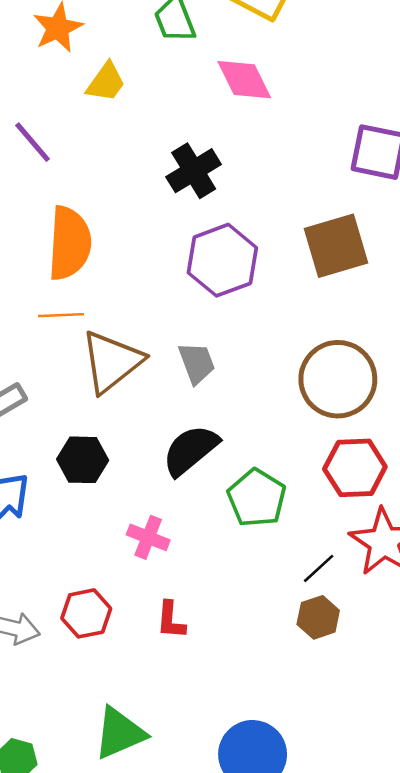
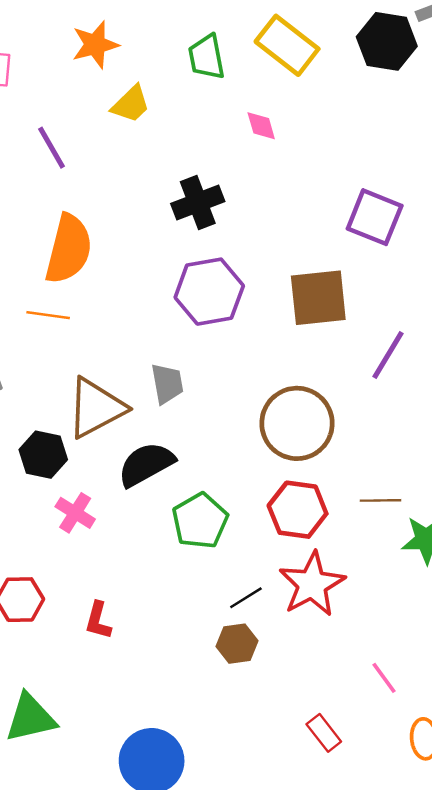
pink diamond: (244, 80) -> (261, 126), size x0.6
brown triangle: (112, 362) -> (96, 408), moved
pink cross: (148, 537) -> (75, 513), moved

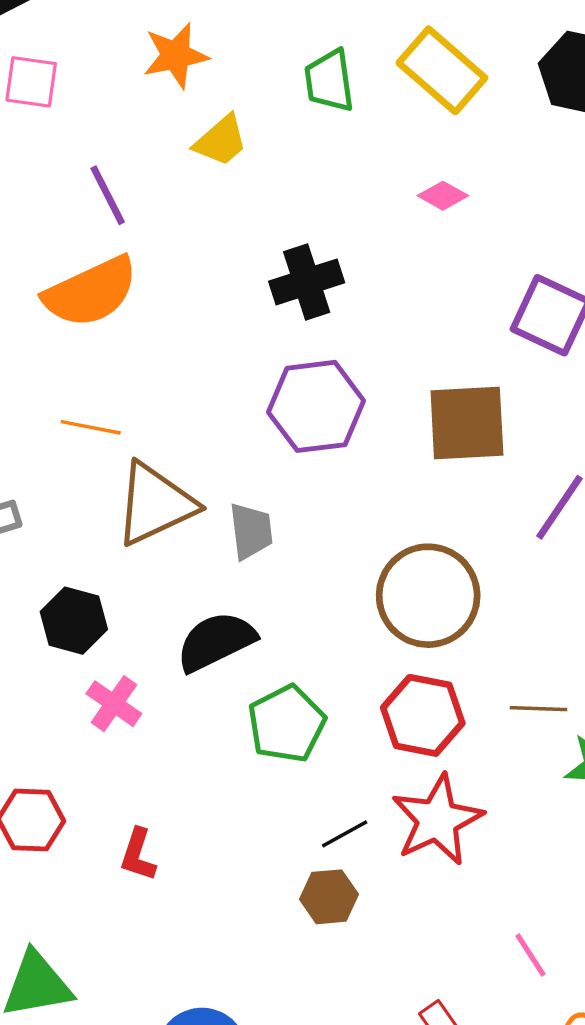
pink diamond: (261, 126) -> (443, 196), moved, turned -48
orange semicircle: (69, 249) -> (91, 292), moved, turned 48
brown triangle: (96, 408) -> (155, 504), moved

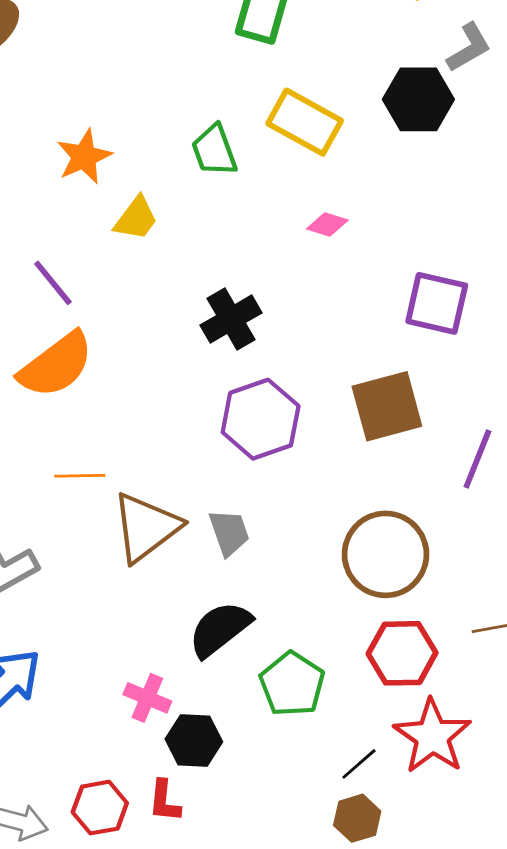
black hexagon: (74, 621) -> (194, 740), moved
red L-shape: (138, 855) -> (164, 801), moved

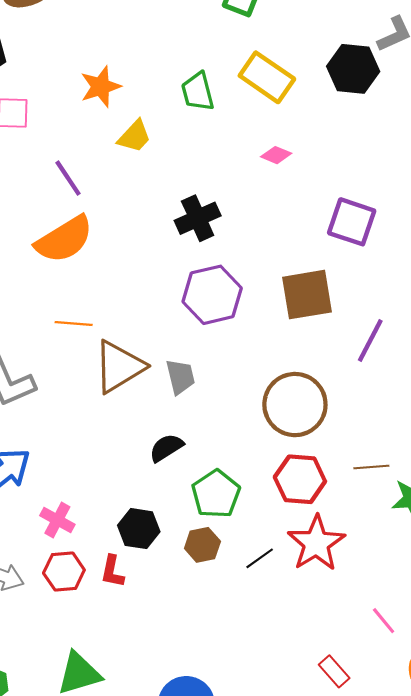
black semicircle: (220, 629) -> (166, 448), size x0.7
pink cross: (147, 698) -> (57, 520), moved
brown hexagon: (357, 818) -> (202, 545), moved

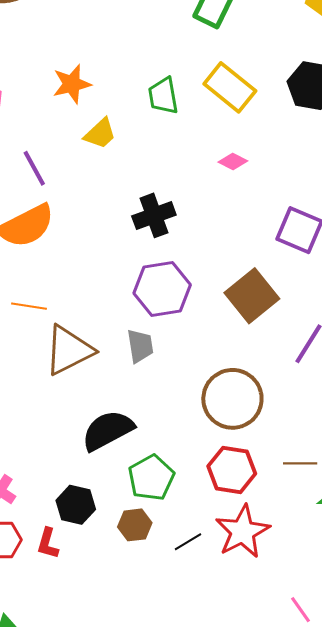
brown square: (307, 295) -> (252, 296), turned -34
gray trapezoid: (180, 377) -> (140, 346), moved
black semicircle: (166, 448) -> (108, 430), size x1.6

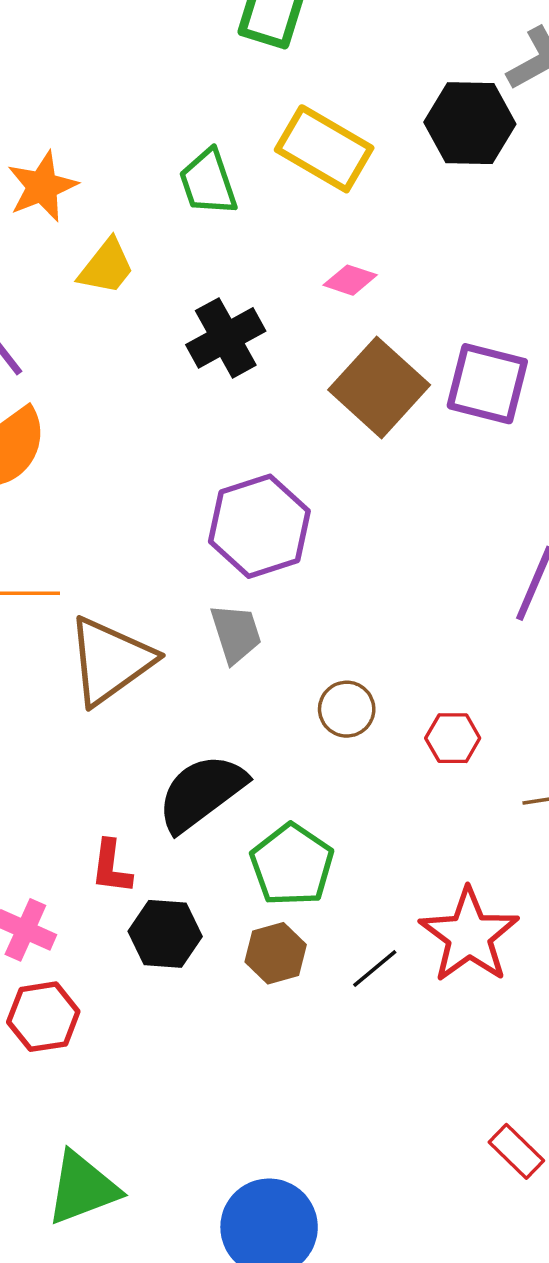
black cross: (154, 215) -> (226, 338), moved
brown square: (252, 296) -> (379, 387), moved
brown circle: (232, 399) -> (347, 709), moved, size x0.5
red hexagon: (232, 470) -> (453, 738), moved, size x0.6
red L-shape: (48, 543) -> (111, 867), moved

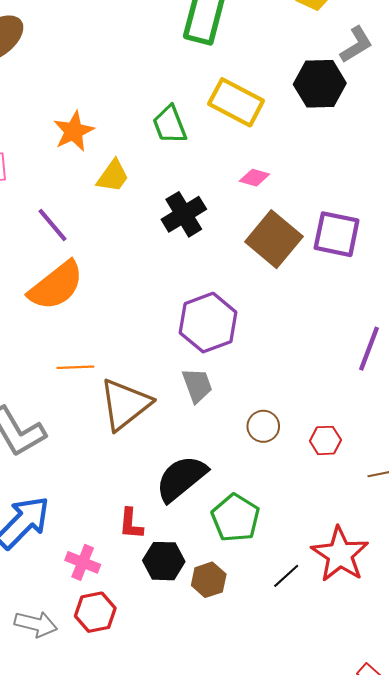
brown hexagon: (276, 953) -> (209, 580), moved

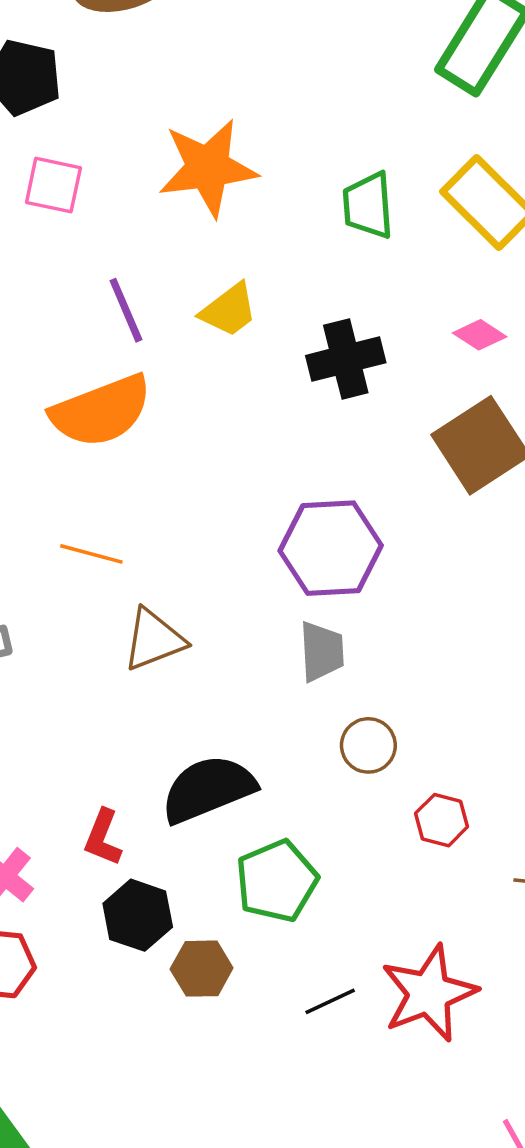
orange star: (74, 131) -> (208, 168), size x1.4
yellow trapezoid: (113, 176) -> (229, 310), moved
gray trapezoid: (197, 385) -> (322, 651), moved
brown triangle: (125, 404) -> (154, 640), size x0.7
red hexagon: (325, 440) -> (442, 820), moved

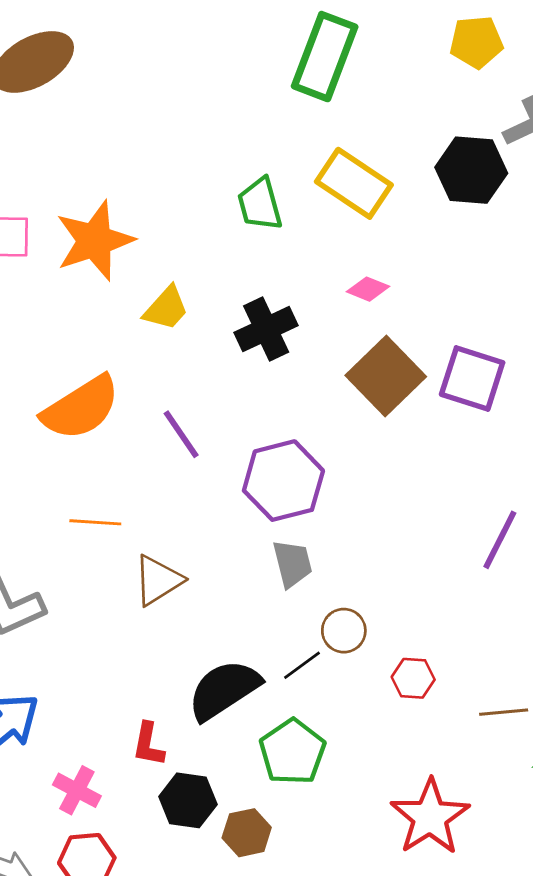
orange star: (208, 168) -> (95, 241), moved
purple line: (126, 310) -> (181, 434), moved
black line: (330, 1001) -> (302, 665), moved

